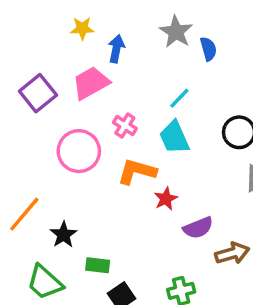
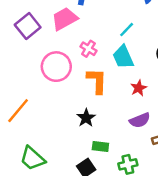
orange L-shape: (137, 172) -> (97, 81), turned 76
red star: (166, 199) -> (139, 88), moved
black star: (64, 235) -> (86, 118), moved
green rectangle: (98, 265) -> (100, 146), moved

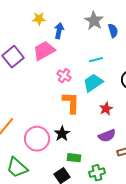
cyan line: (127, 30) -> (96, 60), turned 32
cyan trapezoid: (123, 57) -> (93, 83), turned 80
pink circle: (56, 67) -> (37, 139), moved

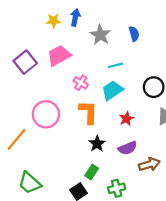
gray star: (94, 21) -> (100, 35), moved
blue arrow: (59, 31) -> (75, 17), moved
black star: (62, 134) -> (97, 144), moved
pink circle: (37, 139) -> (46, 114), moved
green rectangle: (74, 158) -> (92, 172), turned -64

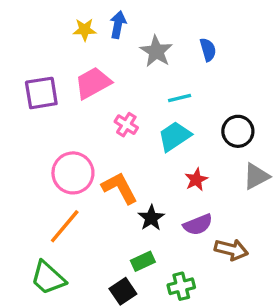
purple square: (25, 62) -> (41, 93), turned 30
orange L-shape: (88, 112) -> (120, 188), moved, turned -30
orange line: (16, 139) -> (65, 226), moved
brown arrow: (149, 164) -> (231, 250), turned 30
green rectangle: (92, 172) -> (143, 261), turned 32

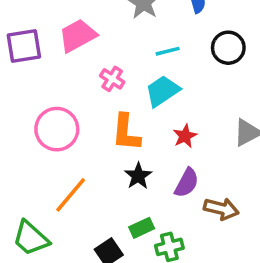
black circle: (238, 131) -> (228, 48), moved
orange L-shape: (120, 188) -> (126, 133), moved, turned -147
purple semicircle: (198, 225) -> (187, 183), turned -40
orange line: (65, 226) -> (71, 195), moved
green rectangle: (143, 261) -> (142, 228), moved

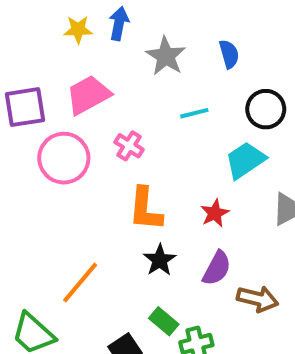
cyan trapezoid: (162, 91) -> (245, 160), moved
pink circle: (57, 129) -> (64, 158), moved
green rectangle: (142, 228) -> (164, 321), turned 65

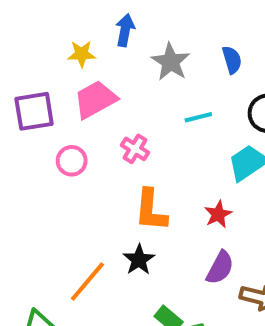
yellow star: (78, 30) -> (82, 54), moved
pink circle: (64, 158) -> (72, 161), size x0.6
black star: (160, 260) -> (139, 260), moved

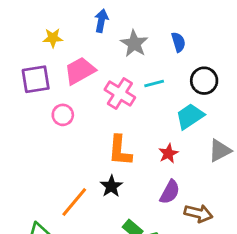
yellow star: (82, 54) -> (53, 38), moved
pink cross: (135, 149) -> (120, 94), moved, size x1.5

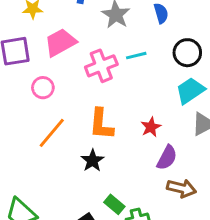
pink cross: (120, 94) -> (101, 66), turned 36
cyan trapezoid: (190, 116) -> (190, 91), moved
purple semicircle: (170, 192) -> (167, 158), moved
orange line: (74, 202) -> (52, 133), moved

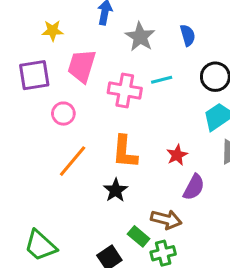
pink trapezoid: (60, 42) -> (82, 66), turned -44
pink cross: (101, 66) -> (125, 91), turned 32
brown arrow: (181, 188) -> (166, 219), moved

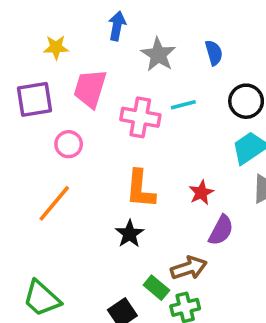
orange line: (73, 161) -> (54, 203), moved
brown arrow: (166, 219) -> (189, 268), turned -32

